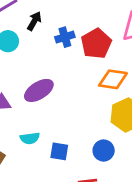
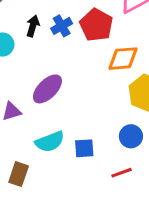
black arrow: (34, 21) -> (33, 26), moved
cyan semicircle: (30, 138) -> (50, 142), size x1.4

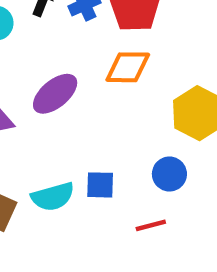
orange diamond: (123, 59) -> (128, 67), moved
cyan semicircle: (50, 142) -> (53, 197), moved

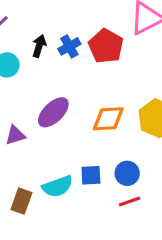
orange diamond: (128, 67) -> (108, 119), moved
blue circle: (169, 174) -> (127, 173), moved

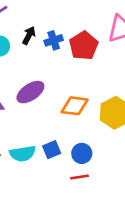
blue square: (91, 175) -> (52, 150), turned -30

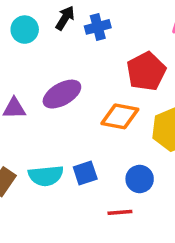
red pentagon: (84, 46) -> (146, 71), moved
blue circle: (82, 153) -> (140, 179), moved

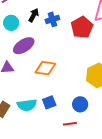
red pentagon: (146, 71) -> (82, 27), moved
purple ellipse: (62, 94) -> (24, 46), moved
orange diamond: (120, 116) -> (45, 68), moved

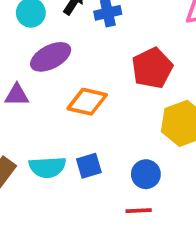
red pentagon: (82, 27) -> (152, 68), moved
red line: (70, 124) -> (139, 211), moved

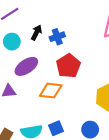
red pentagon: (152, 68) -> (68, 66), moved

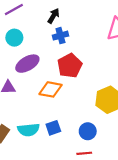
black arrow: (36, 33) -> (54, 16), moved

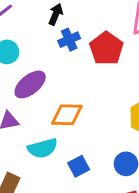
red pentagon: (70, 66) -> (106, 48), moved
cyan semicircle: (29, 130) -> (42, 148), moved

